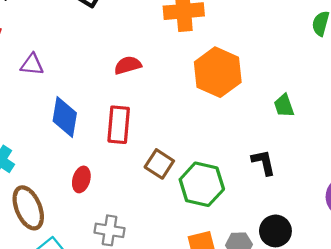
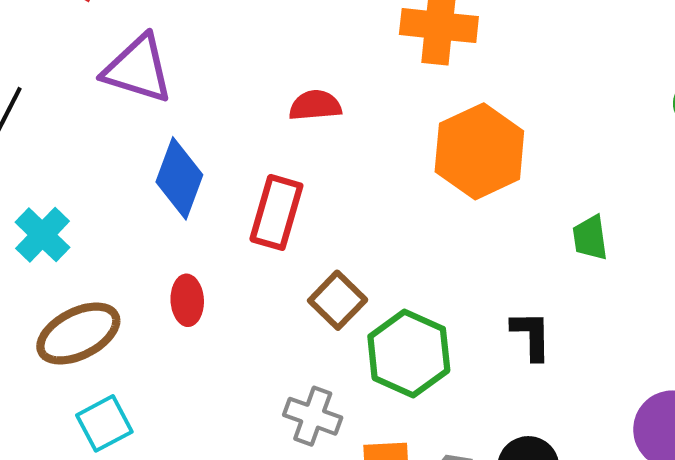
purple triangle: (32, 65) -> (138, 69), size x1.6
red ellipse: (81, 179) -> (187, 300), turned -30
brown ellipse: (28, 208) -> (78, 334), turned 75
gray cross: (109, 230) -> (313, 416), moved

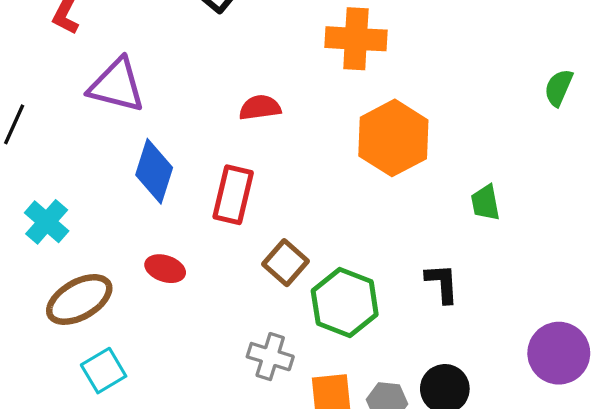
red ellipse: (187, 300) -> (165, 269), turned -66

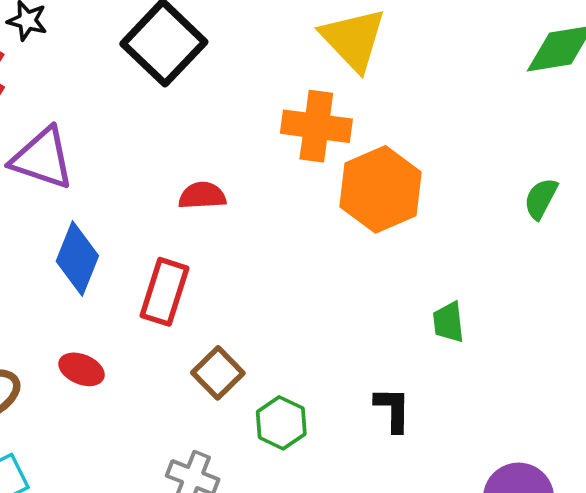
orange hexagon: (393, 138) -> (381, 189), moved
green hexagon: (345, 303) -> (281, 423), size x0.7

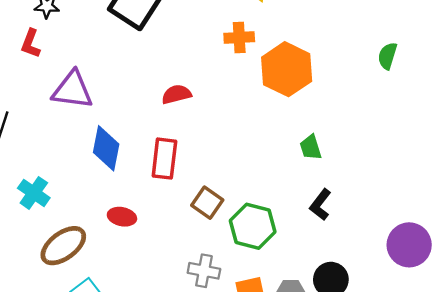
orange cross: (316, 126) -> (239, 38), size x0.7
green trapezoid: (448, 322) -> (311, 147), moved
black L-shape: (393, 409) -> (320, 205), turned -132
green hexagon: (281, 423) -> (253, 226), size x1.4

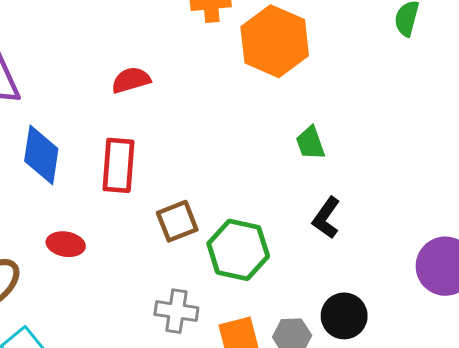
brown square: (207, 203) -> (177, 221), turned 36

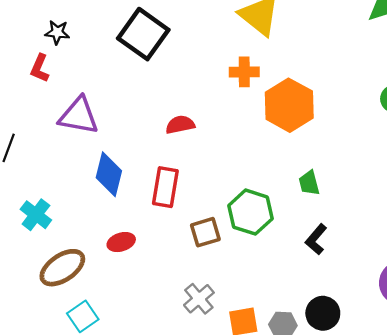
red ellipse: (66, 244) -> (121, 242), turned -32
green hexagon: (238, 250) -> (250, 212), moved
gray cross: (176, 311) -> (199, 299), turned 36

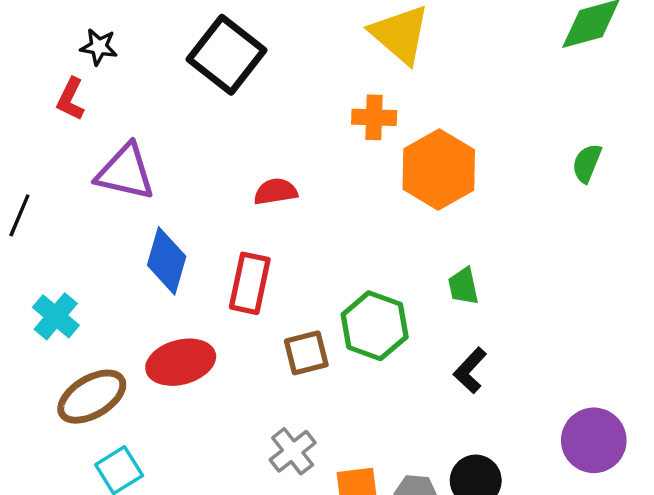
red ellipse: (121, 242) -> (181, 362), size x1.6

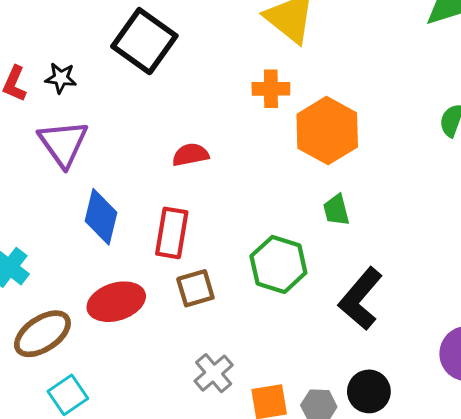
black star: (99, 47) -> (61, 78), moved
purple triangle: (125, 172) -> (63, 143), turned 44
green trapezoid: (463, 286) -> (336, 210), moved
brown square: (306, 353) -> (195, 288), moved
black L-shape: (470, 370) -> (361, 299), size x1.6

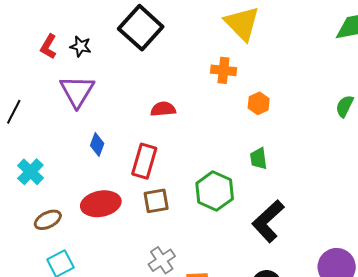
orange hexagon: (327, 131) -> (259, 103), size x0.5
blue diamond: (101, 217) -> (97, 144), size x0.6
brown ellipse: (42, 334) -> (48, 220), size x0.7

